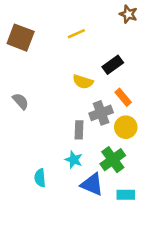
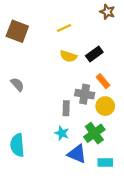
yellow semicircle: (83, 82) -> (68, 56), moved
gray cross: (101, 113) -> (85, 94), turned 30
cyan semicircle: (40, 178) -> (17, 145), moved, size x1.5

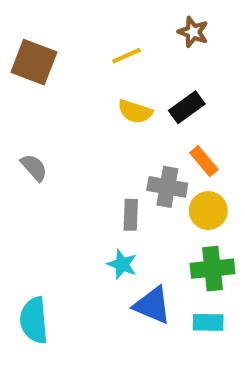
brown star: (107, 12) -> (193, 32), moved
green cross: (94, 133) -> (213, 269), moved, turned 30
cyan semicircle: (17, 145) -> (34, 320), moved

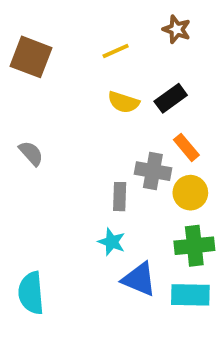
cyan rectangle: (208, 322) -> (190, 295), size x1.4

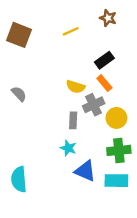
yellow semicircle: (123, 102) -> (76, 87), moved
orange rectangle: (186, 147) -> (104, 83), moved
gray cross: (153, 171) -> (94, 105), turned -35

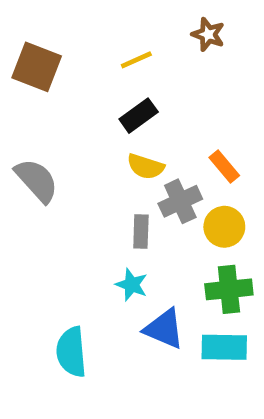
black rectangle: (104, 60) -> (139, 116), moved
orange rectangle: (104, 83) -> (224, 167), moved
gray semicircle: (19, 94) -> (37, 180), size x1.5
cyan semicircle: (19, 179) -> (71, 352), moved

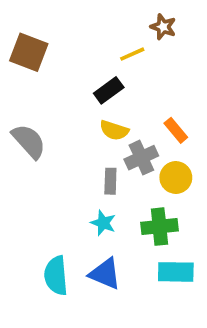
yellow line: (136, 60) -> (132, 54), moved
green cross: (229, 289) -> (159, 227), moved
blue triangle: (164, 329) -> (105, 274), moved

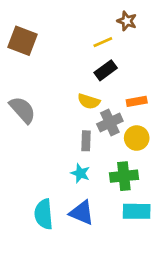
black rectangle: (109, 90) -> (106, 70), moved
orange rectangle: (176, 130) -> (137, 101), turned -60

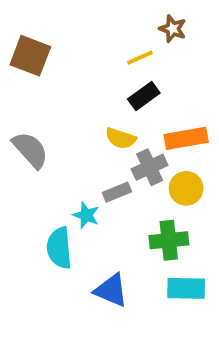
orange rectangle: (137, 101) -> (186, 138), size x1.5
gray rectangle: (86, 141) -> (117, 192), turned 66
cyan star: (80, 173) -> (86, 215), moved
cyan semicircle: (44, 214) -> (59, 248), moved

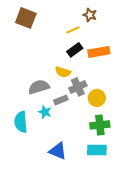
brown square: (30, 56) -> (26, 18), moved
orange rectangle: (186, 138) -> (99, 52), moved
gray semicircle: (30, 150) -> (39, 87), moved, turned -65
green cross: (169, 240) -> (100, 125), moved
cyan semicircle: (59, 248) -> (21, 122), moved

